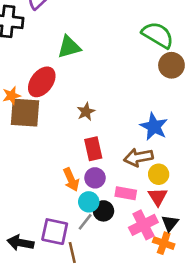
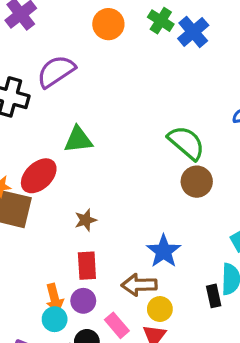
pink rectangle: (126, 193) -> (117, 325), turned 30
cyan circle: (89, 202) -> (55, 319), moved

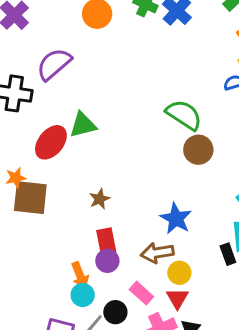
red ellipse: (39, 176) -> (51, 142), moved
purple circle: (83, 301) -> (107, 261), moved

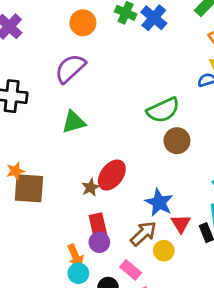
purple semicircle: (54, 64) -> (70, 68), moved
green semicircle: (184, 115) -> (163, 110), turned 124
red ellipse: (51, 142) -> (112, 175), moved
brown arrow: (157, 253) -> (143, 234), turned 148
red triangle: (177, 298) -> (181, 224), moved

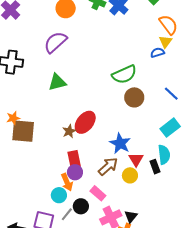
yellow circle: (164, 251) -> (130, 175), moved
orange arrow: (75, 256) -> (67, 182), moved

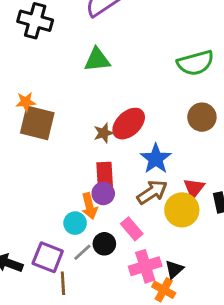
brown circle: (134, 97) -> (202, 117), moved
blue star: (120, 143) -> (156, 159), moved
yellow circle: (130, 175) -> (182, 210), size x1.5

